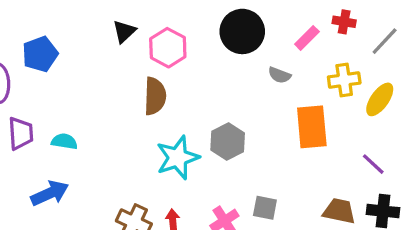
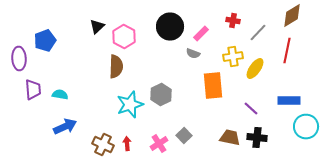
pink rectangle: (307, 38) -> (201, 34), moved
blue arrow: (50, 193) -> (65, 126), moved
gray square: (265, 208) -> (184, 136), turned 35

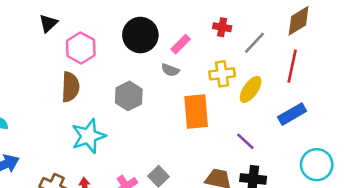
black triangle: (97, 26) -> (48, 23), moved
gray hexagon: (161, 94) -> (129, 96), moved
blue rectangle: (289, 100) -> (292, 114), moved, turned -30

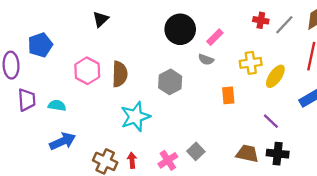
red cross: (222, 27) -> (261, 20), moved
gray line: (254, 43) -> (284, 25), moved
pink hexagon: (81, 48) -> (87, 71), moved
orange rectangle: (196, 112) -> (228, 95), size x0.6

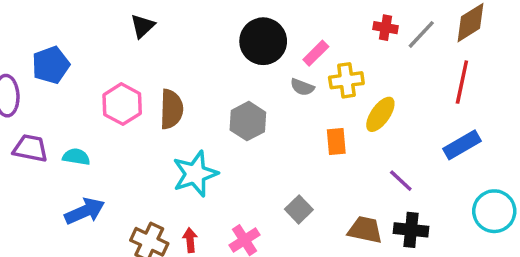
yellow cross: (251, 63) -> (346, 80), moved
yellow ellipse: (275, 76) -> (380, 114), moved
purple trapezoid: (27, 100) -> (30, 148), turned -75
gray square: (196, 151) -> (299, 209), moved

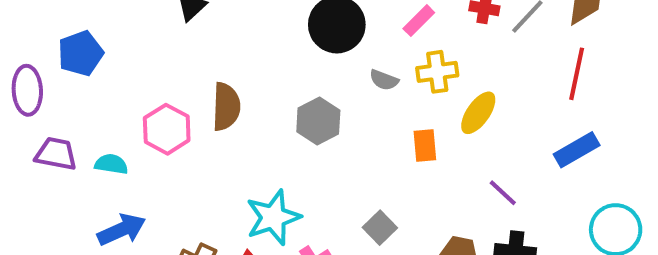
pink rectangle: (316, 53) -> (419, 21), moved
pink hexagon: (122, 104) -> (167, 129), moved
cyan star: (195, 174) -> (273, 217), moved

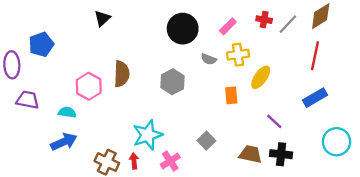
cyan semicircle: (111, 164) -> (67, 112), moved

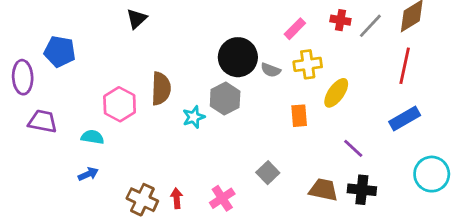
black circle: (183, 29) -> (238, 57), moved
blue pentagon: (41, 44) -> (60, 52), turned 30
cyan star: (148, 135) -> (194, 117), moved, size x0.6
blue arrow: (64, 142) -> (88, 174), size x0.6

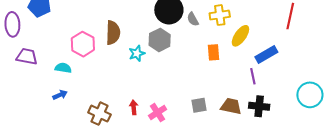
gray semicircle: (271, 70) -> (193, 19), turned 40
blue rectangle: (405, 118) -> (266, 54), moved
purple line: (353, 148) -> (253, 76), turned 35
gray square: (268, 173) -> (199, 105), moved, turned 35
red arrow: (177, 198) -> (134, 107), moved

